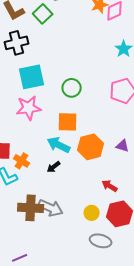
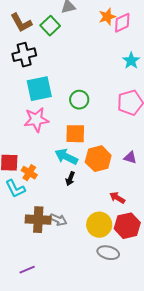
black arrow: (54, 167) -> (70, 179), moved, turned -32
gray arrow: (51, 208) -> (58, 220), size x0.7
yellow circle: (92, 213) -> (99, 225), size x1.6

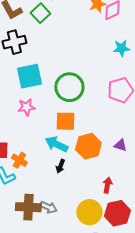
cyan star: (131, 61) -> (121, 48), turned 30
green circle: (79, 100) -> (69, 87), size x1.5
pink star: (36, 120) -> (26, 107), size x0.7
red arrow: (117, 198) -> (107, 185), turned 70

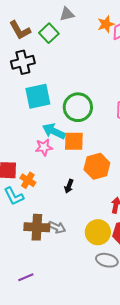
pink star: (26, 107) -> (44, 147), moved
cyan arrow: (56, 144) -> (54, 131), moved

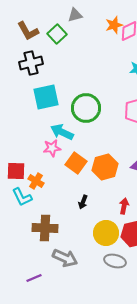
orange square: (74, 141) -> (76, 163), moved, turned 35
black arrow: (69, 186) -> (83, 202), moved
gray arrow: (57, 227) -> (65, 258), moved, size x1.4

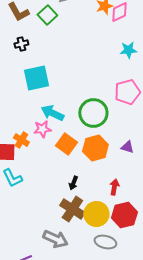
black cross: (31, 63) -> (21, 44), size x0.6
green circle: (86, 108) -> (93, 113), moved
orange cross: (36, 181) -> (21, 140), moved
brown cross: (45, 228) -> (72, 209), moved, turned 30

